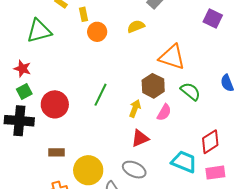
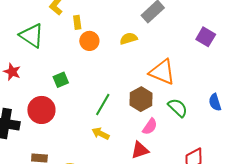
green triangle: (39, 31) -> (32, 36), turned 44
green square: (24, 92) -> (61, 80), moved
green line: (100, 95) -> (103, 105), moved
yellow arrow: (135, 108) -> (101, 133), moved, turned -90
red triangle: (140, 138) -> (140, 150), moved

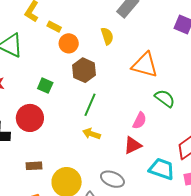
yellow rectangle: (77, 22) -> (54, 27), turned -48
yellow semicircle: (129, 39) -> (107, 36), turned 96
green square: (61, 80) -> (45, 86), turned -35
brown hexagon: (141, 99) -> (84, 70), moved

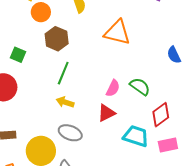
green semicircle: (165, 98) -> (140, 87), moved
gray ellipse: (112, 179) -> (70, 133), moved

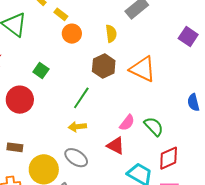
brown hexagon: (57, 39) -> (104, 66), moved
yellow arrow: (65, 102) -> (77, 127), turned -36
red triangle: (106, 113) -> (116, 146), turned 42

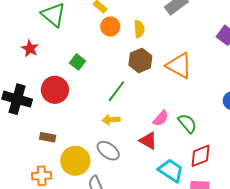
yellow semicircle: (111, 34) -> (139, 29), moved

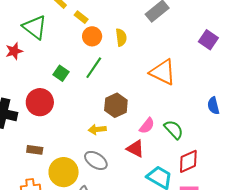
red star: (30, 48) -> (14, 51), moved, turned 30
brown hexagon: (140, 61) -> (116, 105), moved
green line: (116, 91) -> (94, 68), moved

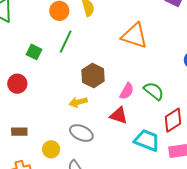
red circle: (40, 102) -> (17, 84), size x0.7
yellow circle: (64, 172) -> (51, 149), size x0.6

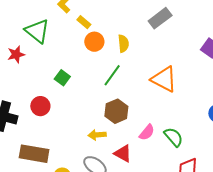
green line: (66, 42) -> (112, 75), moved
red triangle: (119, 115) -> (123, 153), moved
brown rectangle: (19, 132) -> (34, 154), size x1.8

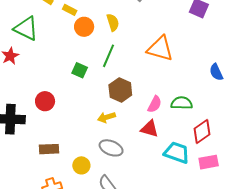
green square: (62, 78) -> (80, 70), moved
green semicircle: (173, 137) -> (182, 103), turned -35
red triangle: (123, 153) -> (150, 129), moved
brown rectangle: (34, 154) -> (49, 149), size x0.7

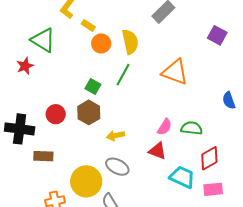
yellow semicircle: (113, 22) -> (130, 42), size x1.4
brown hexagon: (120, 90) -> (89, 112), moved
brown rectangle: (49, 149) -> (43, 156), moved
yellow circle: (81, 165) -> (86, 181), size x1.8

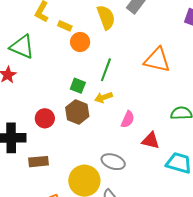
yellow semicircle: (130, 42) -> (106, 17), moved
pink semicircle: (165, 127) -> (128, 119), moved
yellow arrow: (116, 136) -> (104, 97), moved

